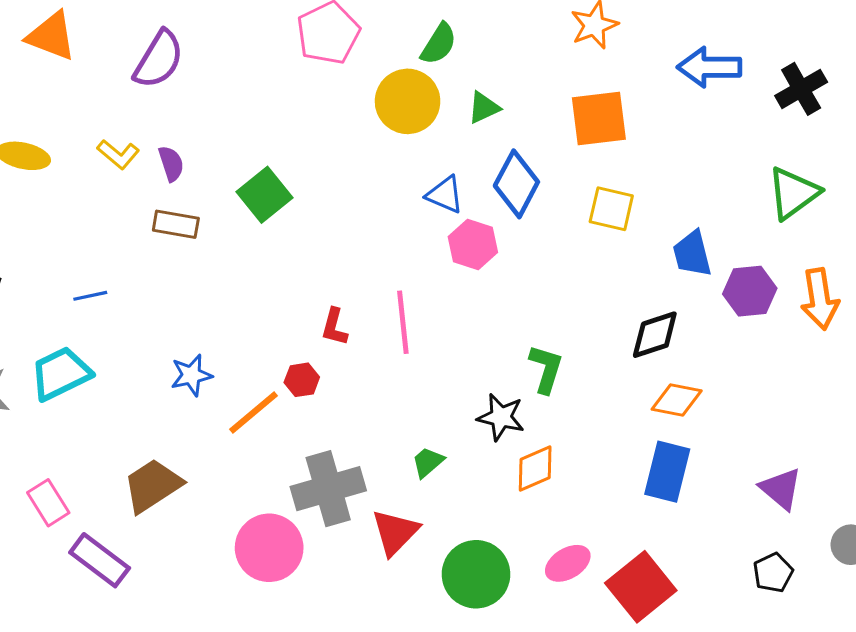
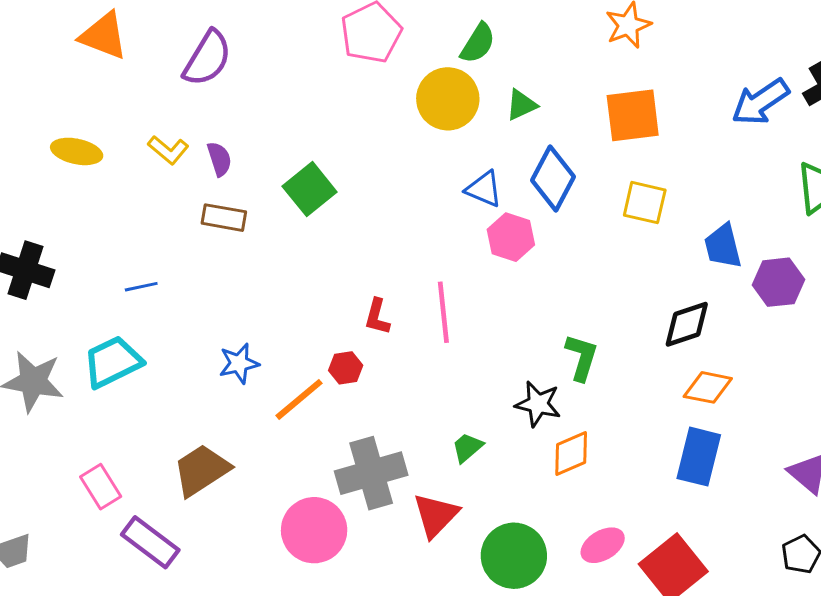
blue arrow: (709, 67) -> (760, 102), moved, turned -34

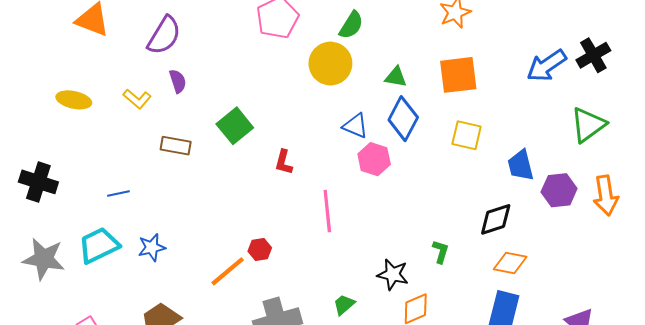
green triangle: (521, 105) -> (396, 77), moved, turned 35
purple semicircle: (219, 159) -> (178, 81), moved
red L-shape: (377, 317) -> (284, 162), moved
green L-shape: (582, 357) -> (441, 252), moved, size x0.7
blue star: (239, 363) -> (152, 247), moved

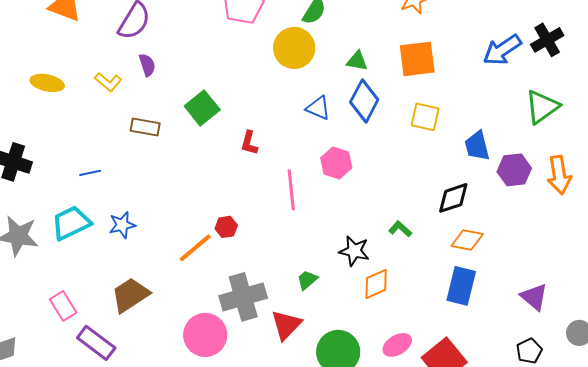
pink hexagon: (374, 159) -> (336, 163), moved
green L-shape: (441, 252) -> (400, 229), turned -65

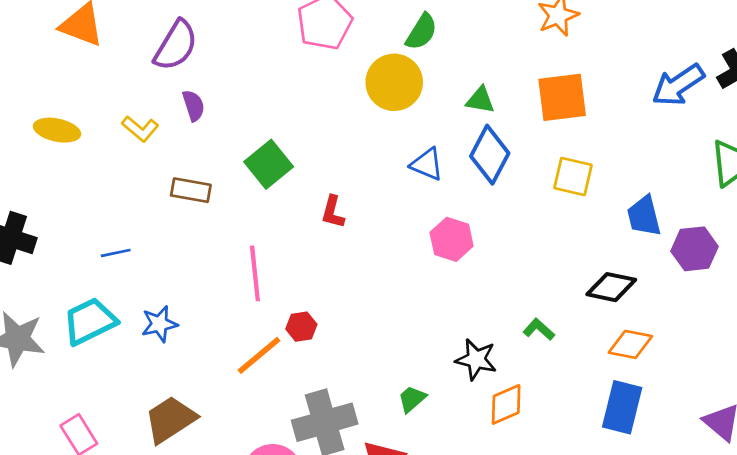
pink line: (291, 190) -> (255, 273), moved
black diamond: (453, 198) -> (611, 287), turned 30

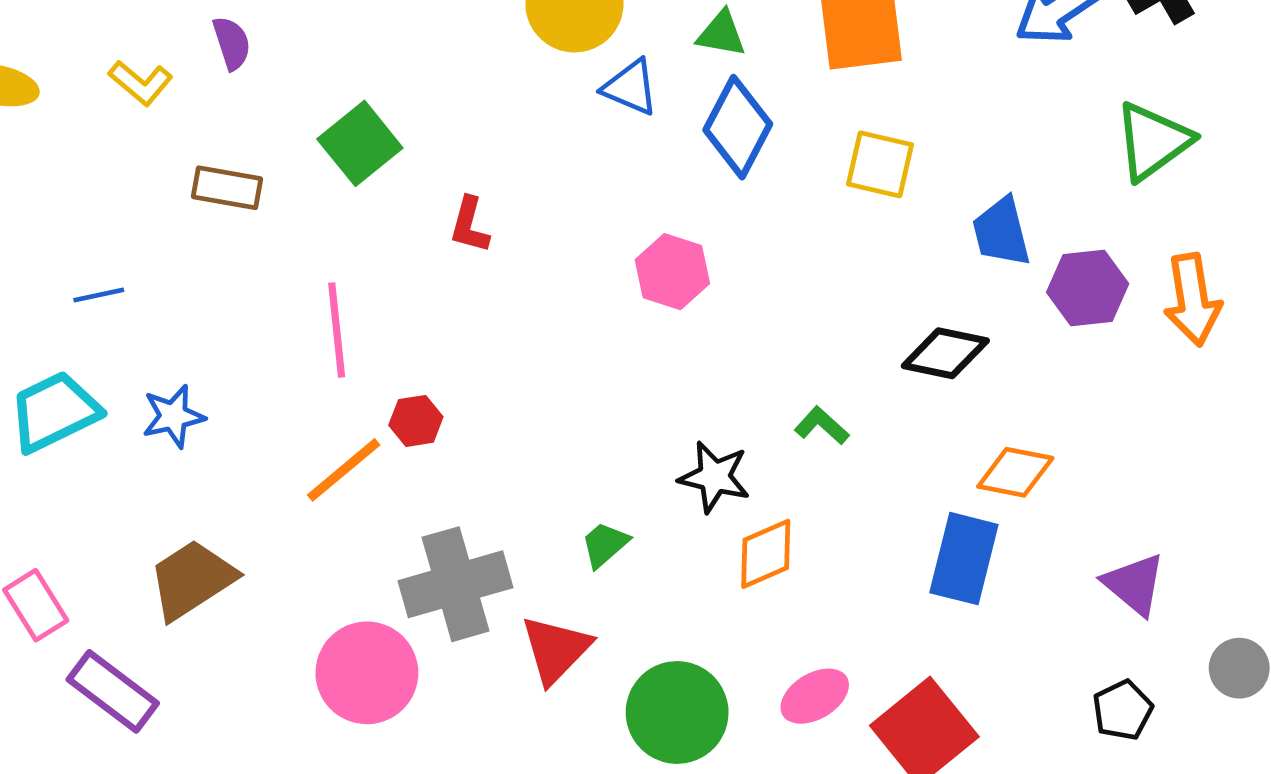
blue triangle: (427, 164) -> (630, 87), moved
orange diamond: (630, 344) -> (1015, 472), moved

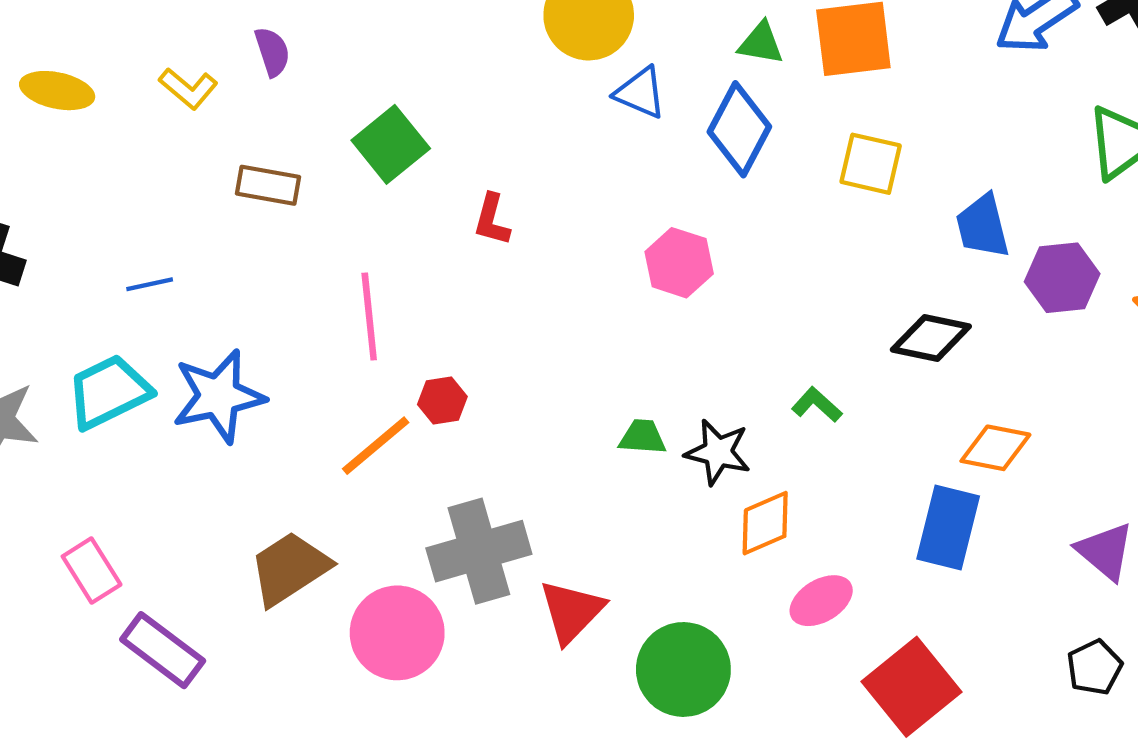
green triangle: (721, 34) -> (761, 43), moved
blue star: (173, 416) -> (219, 396), size x1.6
green trapezoid: (605, 545) -> (642, 437), moved, turned 45
brown trapezoid: (192, 580) -> (290, 568), moved
pink ellipse: (815, 696) -> (821, 601), moved

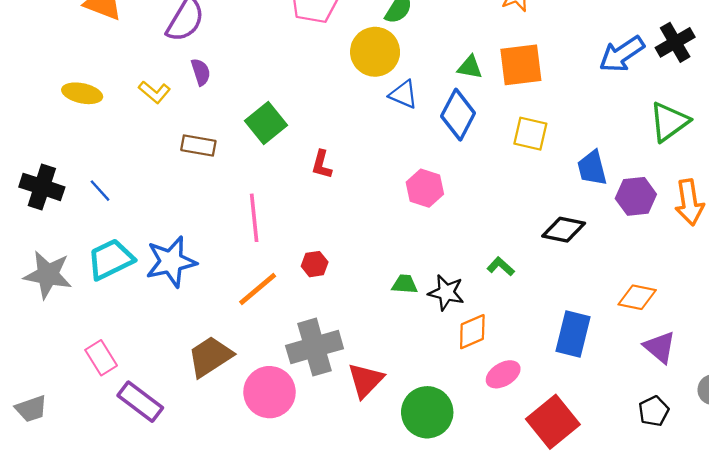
blue line: (150, 284) -> (100, 191), moved, turned 60
red hexagon: (442, 400) -> (315, 264), moved
orange diamond: (995, 448) -> (637, 297), moved

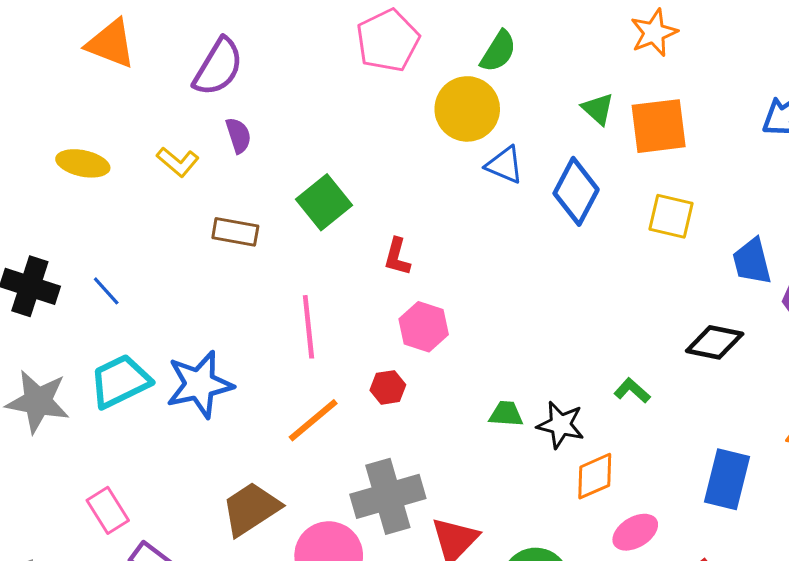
green triangle: (470, 67) -> (598, 109), moved, turned 32
pink hexagon: (425, 188) -> (424, 327), moved

